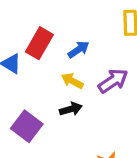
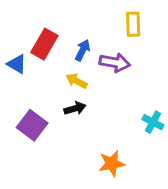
blue arrow: (79, 49) -> (83, 50), turned -30
purple arrow: (113, 81) -> (115, 62), moved, turned 44

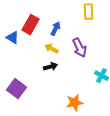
purple arrow: (115, 62) -> (80, 48), moved, turned 54
purple square: (32, 125) -> (17, 89), moved

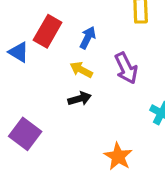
orange star: (75, 103) -> (118, 156), turned -30

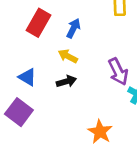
blue triangle: (19, 52) -> (27, 77), moved
purple arrow: (126, 68) -> (118, 72), moved

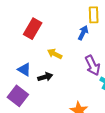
blue arrow: (73, 28) -> (83, 33), moved
black arrow: (66, 81) -> (45, 77), moved

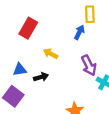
blue triangle: (24, 70) -> (20, 70), turned -40

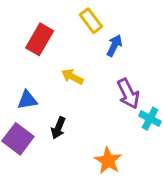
yellow rectangle: (90, 14) -> (91, 21), moved, turned -35
black arrow: (41, 77) -> (58, 128), moved, turned 128

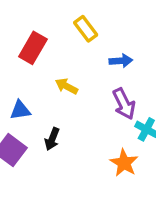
blue arrow: (114, 46) -> (121, 61), moved, turned 60
orange star: (108, 161) -> (124, 163), moved

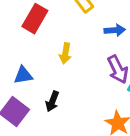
yellow arrow: (67, 86) -> (65, 53), turned -108

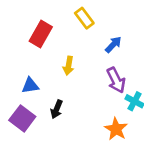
blue arrow: (115, 30) -> (113, 45), turned -42

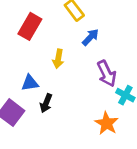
blue arrow: (113, 45) -> (90, 37), moved
blue triangle: (30, 85) -> (30, 83), moved

